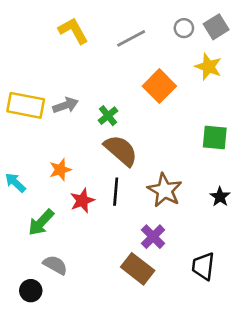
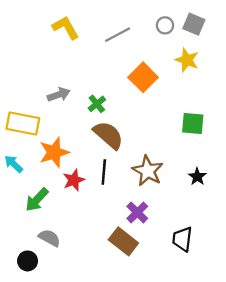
gray square: (216, 27) -> (194, 24), turned -35
yellow rectangle: (26, 105) -> (23, 124), moved
orange star: (60, 170) -> (54, 152), size x1.5

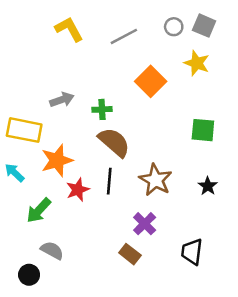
green cross: (97, 104) -> (102, 109), turned 36
brown rectangle: (123, 241) -> (130, 254), size x0.7

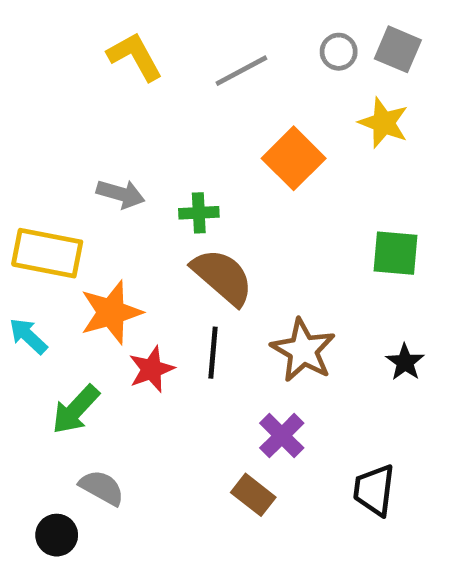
gray arrow: (62, 100) -> (121, 194), turned 35

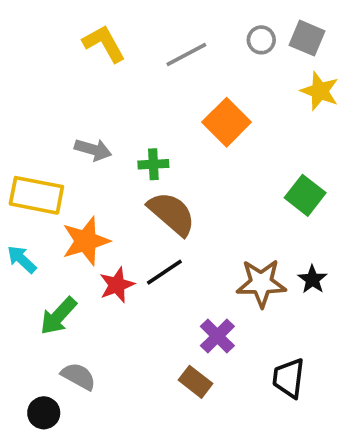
yellow star: (384, 123) -> (320, 91), moved
green square: (395, 253) -> (305, 195), turned 33
brown star: (303, 350) -> (261, 283), moved, turned -30
black line: (213, 353) -> (164, 272), turned 51

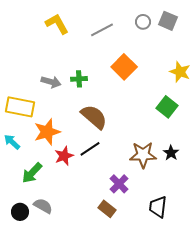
yellow star: (320, 91) -> (180, 72), moved
green cross: (153, 164) -> (79, 79), moved
black circle: (44, 413) -> (20, 212), moved

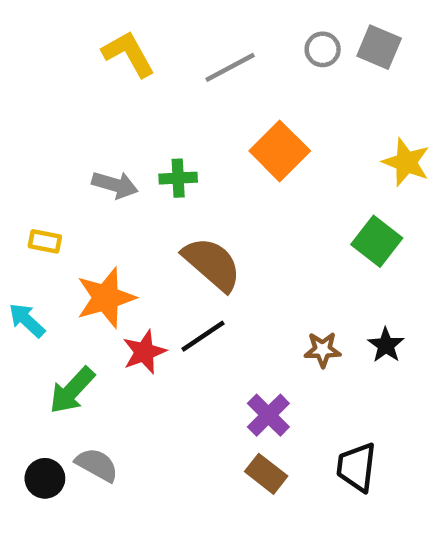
yellow rectangle: (20, 107) -> (45, 241), size x0.5
brown star: (143, 155) -> (323, 350), size x0.6
brown rectangle: (107, 209) -> (266, 474), moved

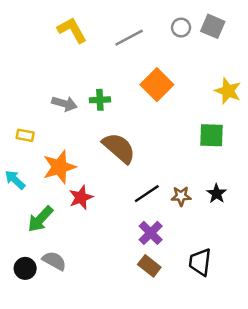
green square: (377, 241) -> (211, 135), turned -36
black line: (203, 336) -> (147, 194), moved

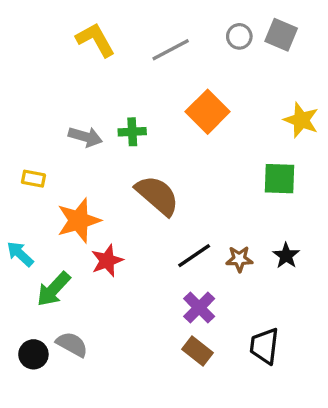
cyan arrow: (15, 180) -> (20, 254), moved

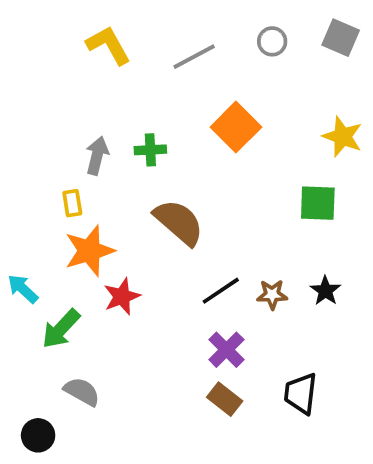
gray square: (281, 35) -> (341, 38), moved
gray arrow: (85, 137) -> (97, 156), turned -92
yellow rectangle: (33, 179) -> (72, 203), moved, turned 70
black circle: (33, 354) -> (38, 435), moved

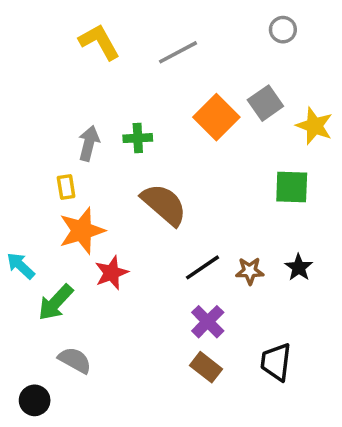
gray square: (341, 38) -> (265, 103), moved, turned 32
gray circle: (272, 41) -> (283, 30), moved

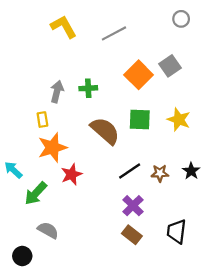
yellow star: (314, 126) -> (179, 120), moved
green square: (292, 187) -> (140, 120), moved

